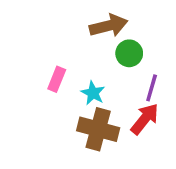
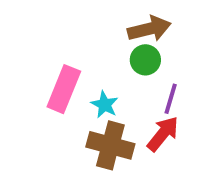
brown arrow: (108, 26) -> (149, 29), moved
pink rectangle: (57, 79) -> (64, 89), size x1.6

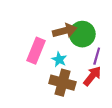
brown arrow: (149, 29) -> (65, 31), moved
green circle: (145, 60) -> (82, 34), size x1.5

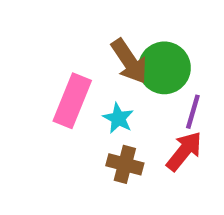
brown arrow: (65, 31) -> (129, 61), turned 70
brown cross: (62, 83) -> (125, 164), size x0.7

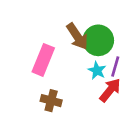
cyan star: (118, 118) -> (97, 70), moved
brown cross: (125, 164) -> (51, 101), moved

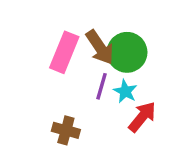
pink rectangle: (43, 60) -> (64, 52), moved
purple line: (115, 67) -> (102, 86), moved

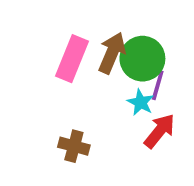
brown arrow: (100, 47) -> (112, 53), turned -123
purple line: (102, 86) -> (158, 85), moved

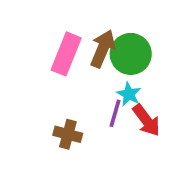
purple line: (158, 85) -> (115, 113), moved
red arrow: (160, 131) -> (146, 120), turned 104

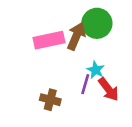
pink rectangle: (66, 54) -> (49, 40), turned 56
green circle: (131, 54) -> (97, 23), moved

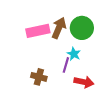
green circle: (97, 23) -> (82, 28), moved
red arrow: (109, 89) -> (84, 82), moved, turned -42

